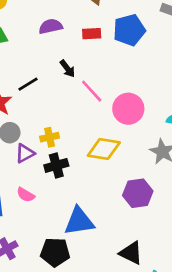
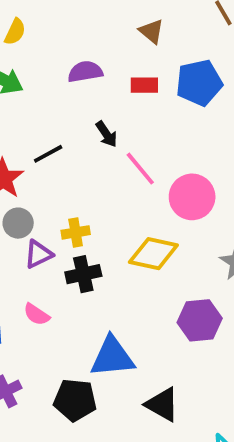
black triangle: (131, 253) -> (162, 404), moved

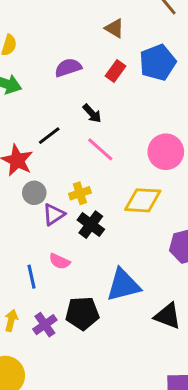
red rectangle: (144, 85) -> (115, 71), turned -45
pink line: (140, 169) -> (100, 149), moved
black cross: (83, 274) -> (91, 225), turned -32
black pentagon: (75, 400) -> (82, 313), moved

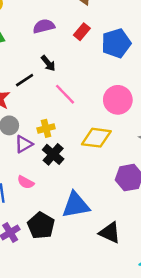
blue pentagon: (158, 62) -> (116, 43), moved
black arrow: (92, 113) -> (48, 63), moved
black pentagon: (82, 313) -> (41, 226), turned 30

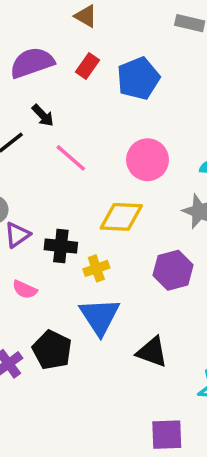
purple semicircle: (44, 26) -> (32, 63), size x1.4
yellow cross: (46, 128) -> (96, 268), moved
black cross: (53, 154) -> (61, 246), turned -30
blue triangle: (76, 205) -> (100, 316), turned -48

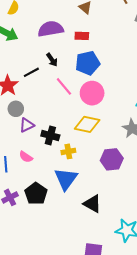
red rectangle: (87, 66) -> (82, 36), turned 48
blue pentagon: (138, 78) -> (88, 63), moved
pink circle: (148, 160) -> (92, 93), moved

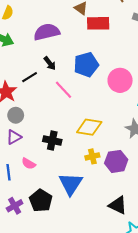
red rectangle: (82, 36) -> (98, 23), moved, size x1.5
pink circle: (92, 93) -> (120, 80), moved
purple triangle: (27, 125) -> (14, 137), moved
yellow cross: (68, 151) -> (92, 156), moved
black triangle: (92, 204) -> (118, 205), moved

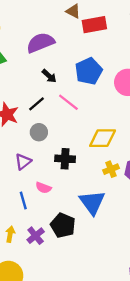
black line: (30, 77) -> (37, 104), moved
gray circle: (16, 115) -> (39, 132), moved

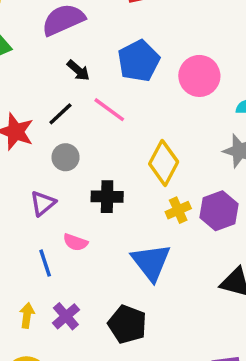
yellow diamond: (103, 138) -> (164, 163), turned -60
black pentagon: (63, 225) -> (127, 324), moved

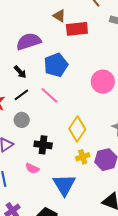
blue pentagon: (139, 61) -> (56, 65), moved
black arrow: (78, 70) -> (20, 72), moved
pink semicircle: (75, 242) -> (32, 168), moved

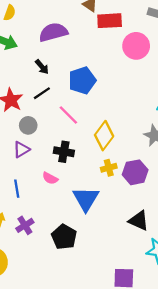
blue pentagon: (56, 65) -> (82, 80), moved
pink circle: (103, 82) -> (136, 46), moved
pink line: (49, 95) -> (68, 115), moved
gray circle: (22, 120) -> (28, 125), moved

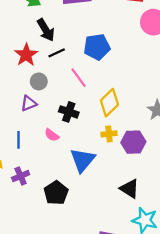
black arrow: (42, 67) -> (46, 30), moved, size x1.5

